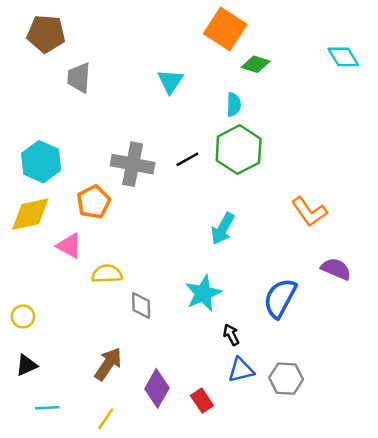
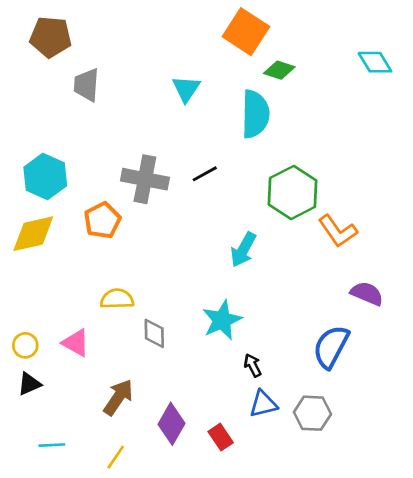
cyan semicircle: (234, 104) -> (255, 114), size x1.8
green hexagon: (239, 150) -> (292, 192), moved
pink triangle: (69, 246) -> (76, 343), moved
blue semicircle: (280, 298) -> (331, 347), moved
black triangle: (27, 365) -> (29, 384), moved

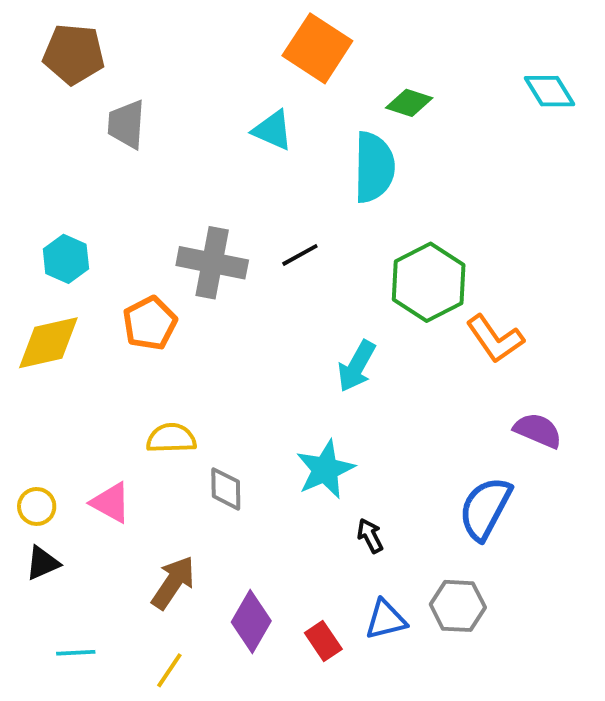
orange square: (246, 32) -> (317, 48), moved
cyan triangle: (186, 89) -> (273, 130), turned -40
cyan hexagon: (45, 177) -> (66, 259), size x0.7
blue triangle: (263, 404) -> (386, 620), moved

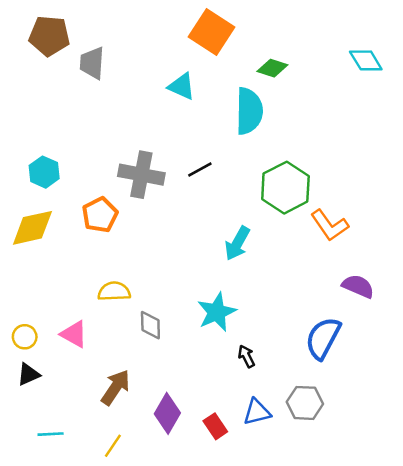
gray trapezoid: (126, 124) -> (92, 63), moved

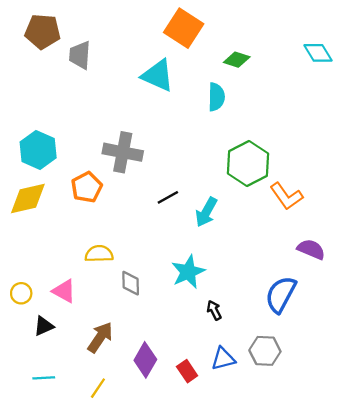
cyan triangle: (182, 86) -> (158, 75), size x1.4
cyan semicircle: (249, 111) -> (216, 97), size x0.7
black line: (200, 169) -> (168, 197), moved
cyan hexagon: (44, 172) -> (38, 150), size x1.4
black triangle: (29, 374) -> (44, 326), moved

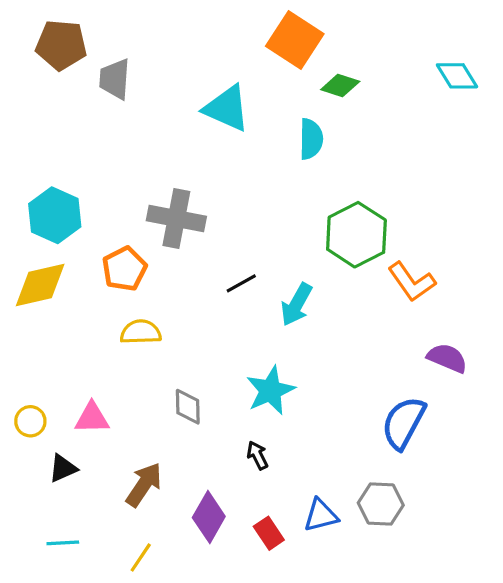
orange square: (184, 28) -> (295, 40), moved
yellow semicircle: (99, 254) -> (141, 332), moved
pink triangle: (64, 291) -> (92, 418), turned -30
black arrow: (214, 310) -> (257, 455), moved

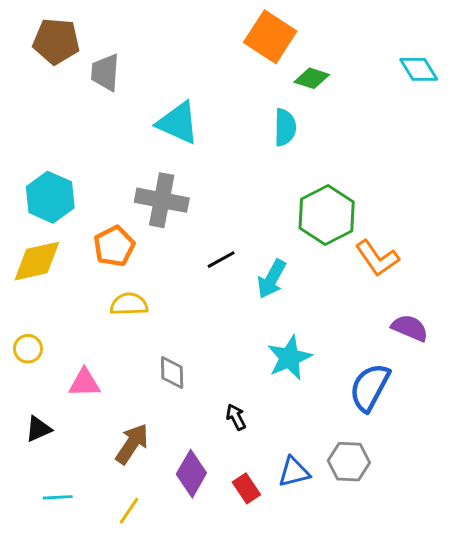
cyan triangle: (227, 108) -> (178, 123), moved
cyan star: (270, 390) -> (289, 358), moved
yellow circle: (30, 421) -> (28, 349), moved
black triangle: (63, 468) -> (38, 429), moved

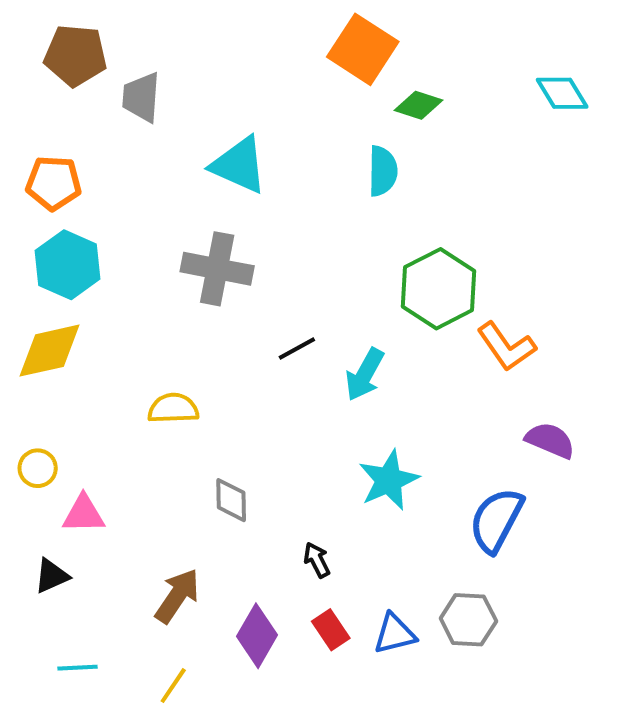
orange pentagon: (114, 246) -> (54, 183), moved, turned 30
pink triangle: (84, 383) -> (83, 514), moved
red rectangle: (246, 488) -> (331, 630), moved

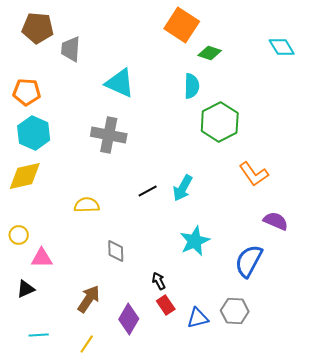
green hexagon: (438, 289) -> (220, 122), moved
black line: (297, 349) -> (148, 191), moved
red rectangle: (331, 630) -> (166, 305), moved

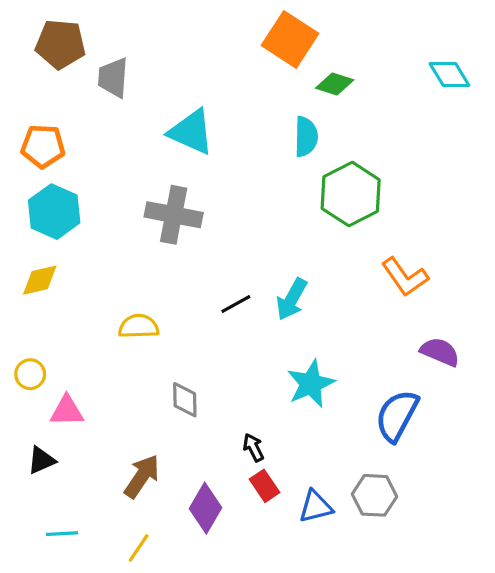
yellow diamond: (25, 176) -> (40, 280), size x0.7

